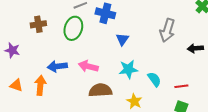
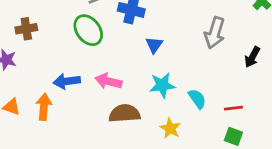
brown cross: (38, 24) -> (26, 29), moved
green ellipse: (73, 28) -> (88, 30), turned -55
black arrow: (195, 48) -> (252, 57), turned -56

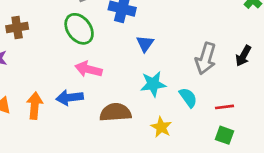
gray arrow: (215, 33) -> (206, 58), moved
blue arrow: (67, 81) -> (70, 98), moved
pink arrow: (108, 81) -> (88, 69), moved

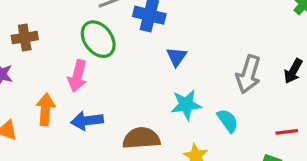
pink arrow: (88, 69) -> (77, 76), moved, turned -90
orange arrow: (35, 106) -> (45, 109), moved
red line: (225, 107) -> (287, 132), moved

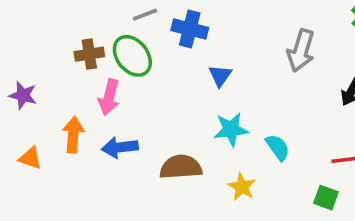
brown cross: (25, 38) -> (89, 54), moved
gray arrow: (248, 74) -> (301, 51), moved

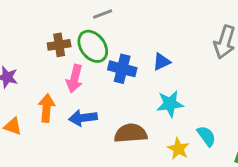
blue cross: (190, 29) -> (122, 69), moved
blue triangle: (220, 76) -> (162, 62), turned 30
cyan semicircle: (278, 147) -> (206, 136), moved

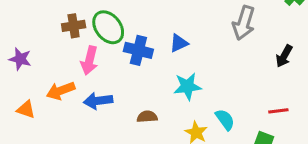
orange arrow: (46, 108) -> (61, 91), turned -116
brown semicircle: (131, 133) -> (147, 117), size x0.6

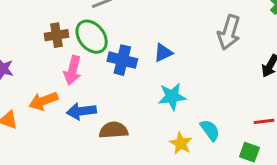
brown semicircle: (147, 117) -> (113, 130), moved, size x1.4

